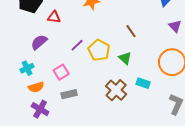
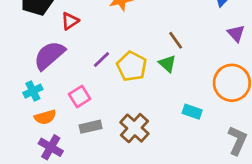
red triangle: (54, 17) -> (70, 21), turned -40
purple semicircle: (39, 42) -> (49, 55), size x1.4
green triangle: (125, 58) -> (167, 64), moved
brown cross: (116, 90) -> (134, 128), moved

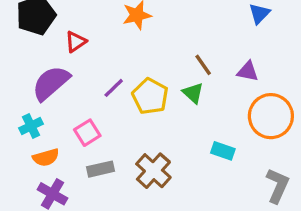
purple triangle: (236, 33) -> (248, 71), moved, turned -36

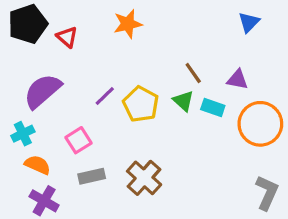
red triangle: (76, 42) -> (67, 37), moved, turned -45
cyan rectangle: (223, 151) -> (213, 107), moved
orange semicircle: (46, 157) -> (38, 165), turned -140

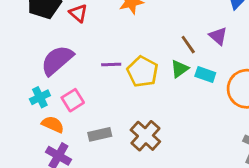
purple triangle: (237, 80) -> (218, 36), moved, turned 30
purple line: (105, 96) -> (111, 64), turned 42
green triangle: (183, 101) -> (180, 69), turned 42
pink square: (79, 140) -> (73, 100), moved

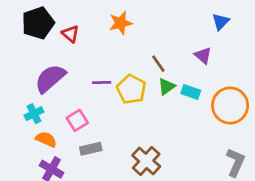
brown line: (188, 45) -> (158, 64), moved
pink square: (73, 100) -> (77, 120), moved
brown cross: (145, 136) -> (146, 161), moved

